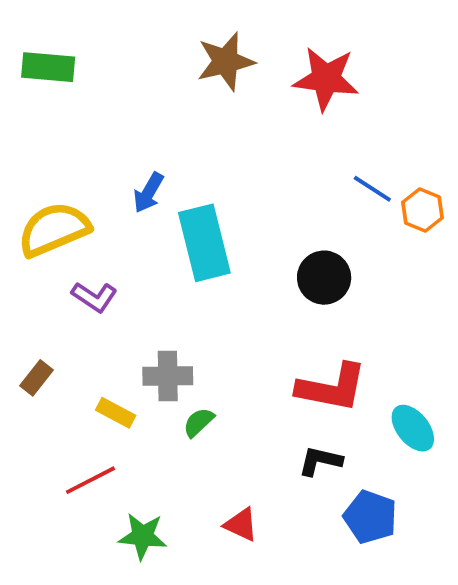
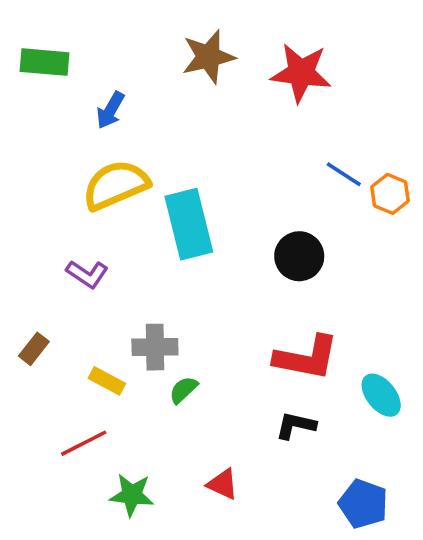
blue arrow: (148, 193) -> (110, 110), moved
yellow semicircle: (54, 229) -> (116, 185), moved
blue pentagon: (370, 517) -> (363, 504), moved

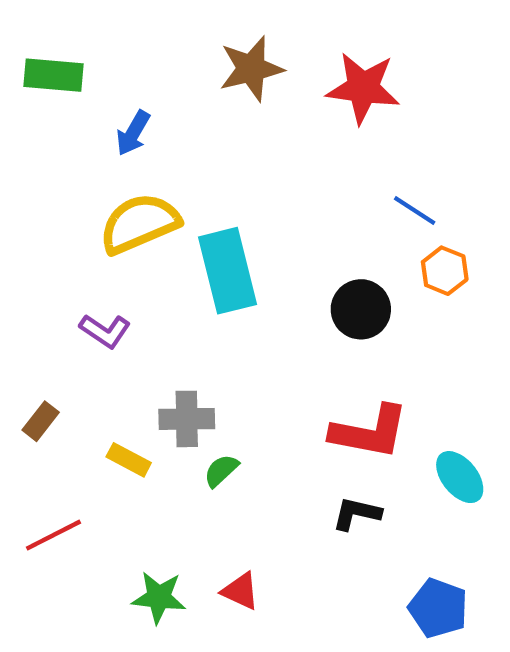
orange hexagon: (390, 194) -> (445, 271), moved
red line: (84, 443) -> (53, 535), moved
red triangle: (223, 484) -> (240, 591), moved

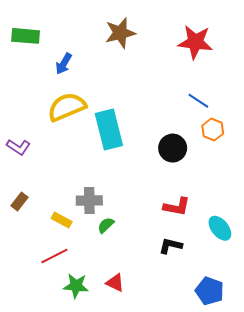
red star: (363, 88) -> (195, 42), moved
purple L-shape: (105, 331) -> (18, 147), moved
red L-shape: (369, 432) -> (177, 207), size x0.7
red line: (53, 535) -> (54, 256), moved

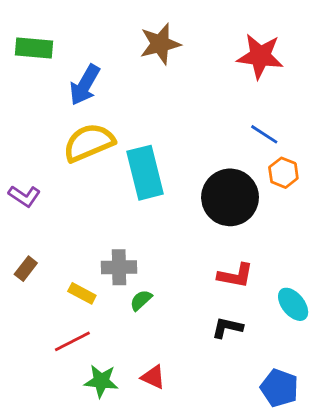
blue arrow: (64, 64) -> (85, 85), size x1.4
black circle: (173, 148) -> (230, 197), size x1.5

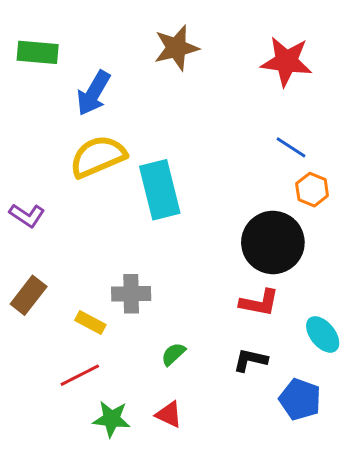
black circle: (230, 197) -> (273, 242), moved
brown rectangle: (26, 269) -> (29, 295), size x1.4
green semicircle: (141, 300) -> (173, 354), moved
blue pentagon: (279, 388) -> (300, 399), moved

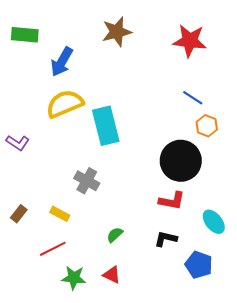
gray cross: (131, 294) -> (87, 181), moved, turned 30
brown rectangle: (29, 295) -> (19, 214), moved, size x0.7

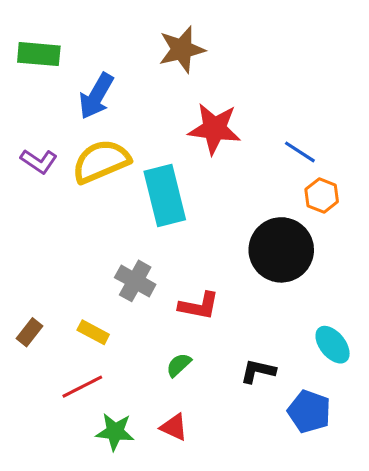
red star: (190, 41) -> (214, 129), moved
purple L-shape: (18, 143) -> (39, 161), moved
red L-shape: (172, 201) -> (199, 306), moved

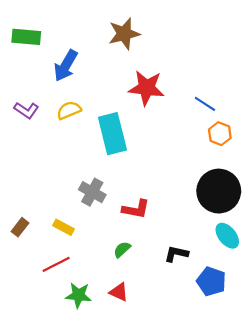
yellow semicircle: (101, 161) -> (69, 110), size x0.6
black circle: (281, 250) -> (219, 191), moved

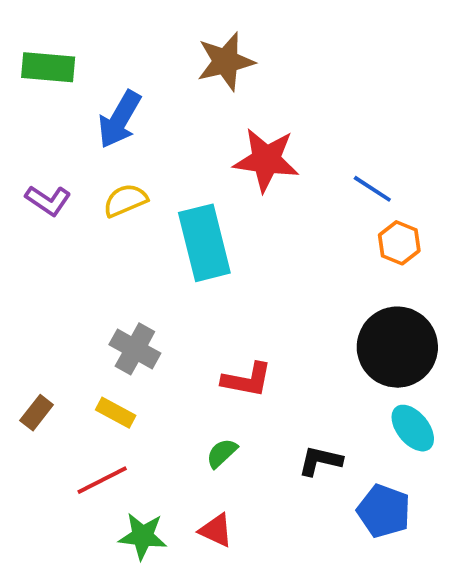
gray cross: (92, 192) -> (135, 349), moved

